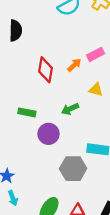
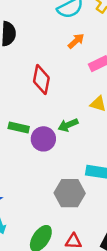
orange arrow: (74, 65) -> (76, 41), moved
purple circle: (49, 134) -> (43, 139), moved

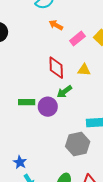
orange arrow: (76, 41) -> (56, 25), turned -96
red diamond: (41, 80) -> (56, 68), moved

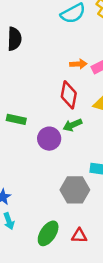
orange arrow: (56, 25) -> (78, 64), moved, turned 136
green rectangle: (27, 102) -> (16, 119), moved

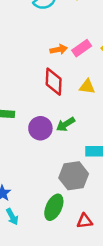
green arrow: (72, 125) -> (66, 124), moved
green ellipse: (48, 233) -> (54, 207), moved

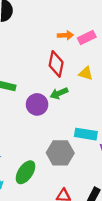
green arrow: (66, 124) -> (59, 93), moved
green ellipse: (54, 207) -> (25, 172), moved

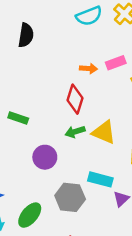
pink rectangle: (87, 38) -> (116, 63), moved
yellow triangle: (86, 73) -> (104, 132), moved, size x1.5
purple circle: (37, 104) -> (45, 157), moved

